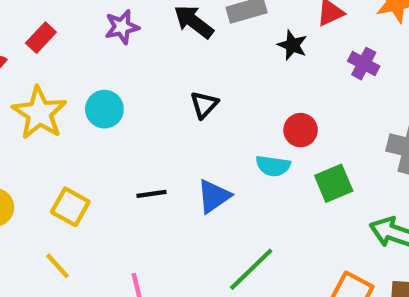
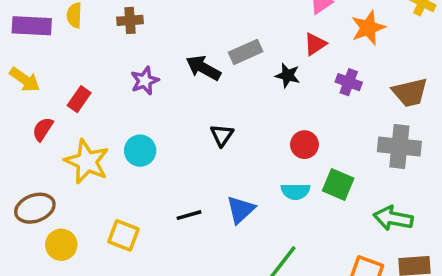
cyan semicircle: (273, 166) -> (295, 191), moved
green square: (334, 183) -> (338, 185), turned -36

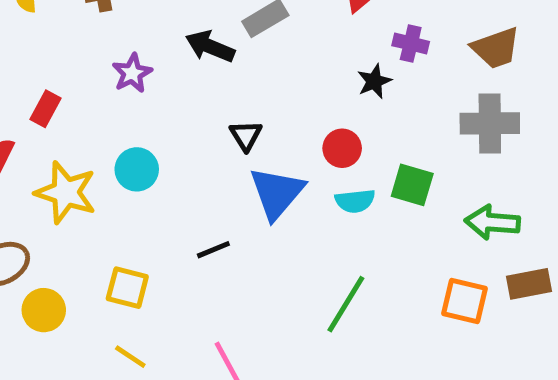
black star: (288, 75) -> (374, 81), moved, turned -30
red circle: (304, 145) -> (342, 148), moved
blue triangle: (241, 210) -> (277, 193), moved, size x1.4

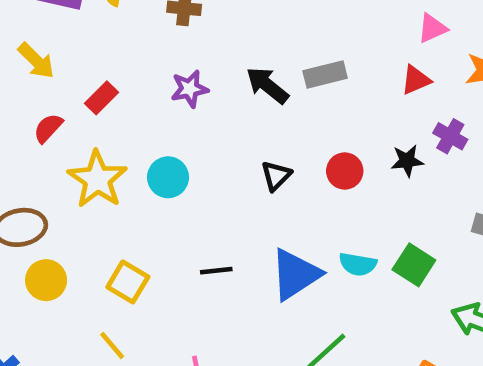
red circle: (342, 148) -> (345, 171), moved
blue triangle: (277, 193) -> (295, 274), moved

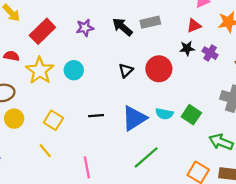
red rectangle: (102, 98) -> (42, 31), size x1.6
red semicircle: (48, 128) -> (11, 56), moved, turned 56
black star: (407, 161) -> (187, 48), moved
red circle: (345, 171) -> (159, 69), size x1.5

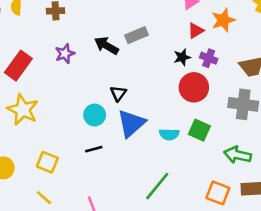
red triangle: (194, 26) -> (196, 31), moved
red circle: (159, 69) -> (194, 87), moved
cyan circle: (74, 70) -> (95, 115), moved
blue triangle: (134, 118) -> (131, 123), moved

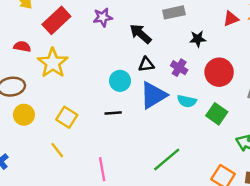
black arrow: (106, 46) -> (141, 34), moved
black star: (182, 57) -> (198, 39), moved
purple cross: (209, 58) -> (179, 68), moved
black triangle: (118, 93) -> (146, 64), turned 35
cyan semicircle: (169, 134) -> (187, 101), moved

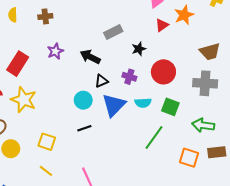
green line: (167, 159) -> (154, 137), moved

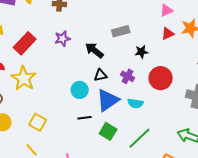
green square: (170, 107) -> (108, 131), moved
black line: (84, 128) -> (84, 118), moved

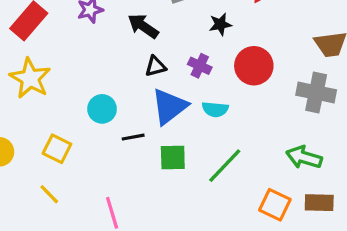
cyan circle: (80, 90) -> (102, 109), moved
green square: (108, 131) -> (173, 158), turned -30

